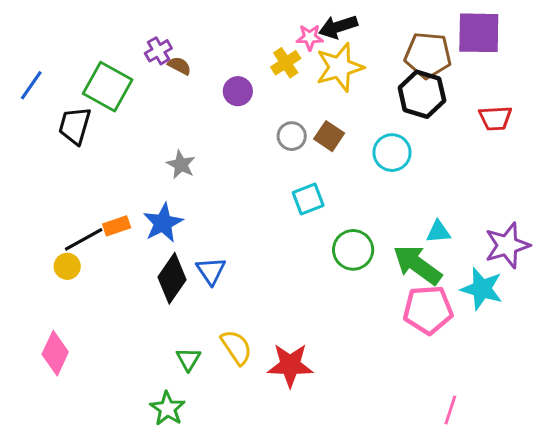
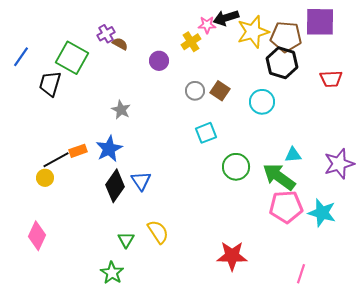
yellow star: (340, 67) -> (253, 32), moved
cyan star: (482, 289) -> (322, 213), moved
red star: (290, 365) -> (232, 256), moved

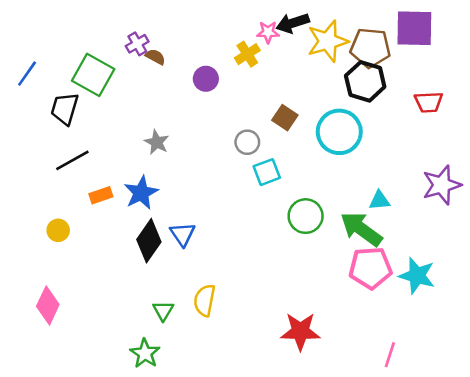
gray circle: (195, 91) -> (247, 142), moved
cyan circle: (262, 102) -> (339, 132), size x1.4
black line: (56, 160) -> (72, 160), moved
purple star: (339, 164) -> (442, 185), moved
yellow semicircle: (158, 232) -> (205, 300), turned -135

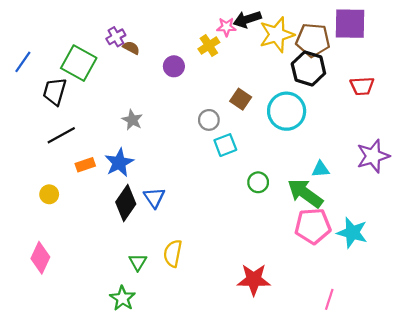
green circle: (306, 216) -> (258, 182), size x0.7

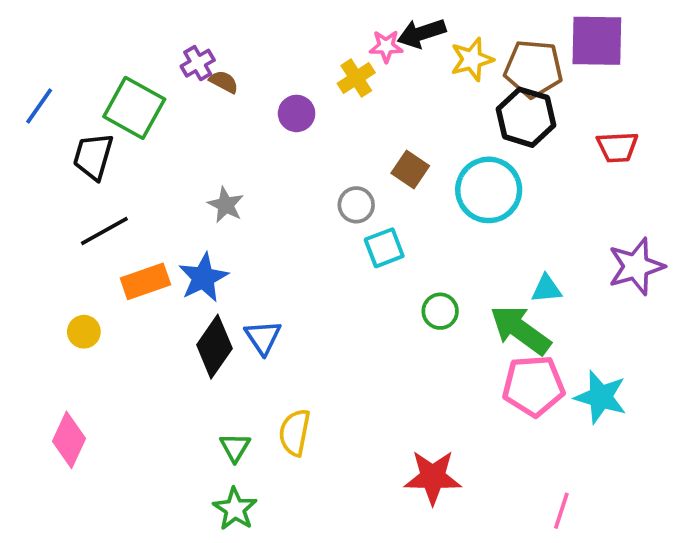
yellow star: (277, 35) -> (472, 59), size x0.7
orange rectangle: (85, 165) -> (145, 281), size x1.4
green star: (122, 298) -> (235, 509), moved

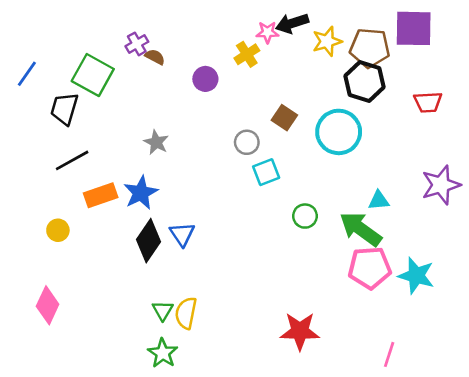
yellow semicircle: (295, 432) -> (186, 313), moved

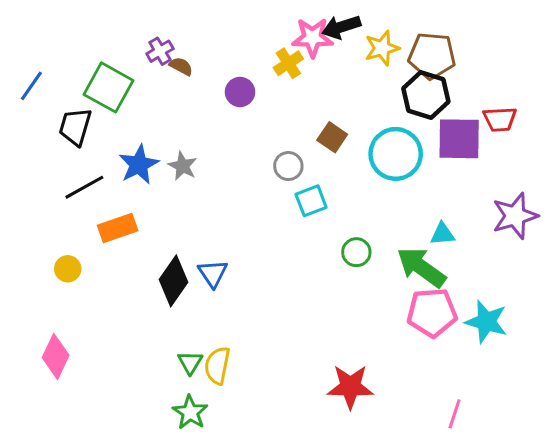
purple square: (414, 28) -> (459, 139), moved
pink star: (267, 32) -> (313, 38), size x1.5
blue star: (141, 193) -> (139, 165), moved

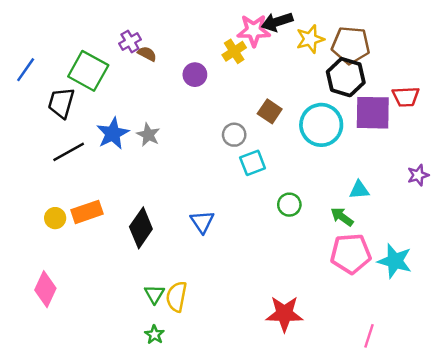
purple star: (515, 216) -> (418, 175), size x0.6
orange rectangle: (118, 228) -> (87, 212), moved
green arrow: (421, 267) -> (342, 217), size x0.6
blue triangle: (213, 273) -> (202, 222), moved
green star: (190, 412) -> (154, 335), size x0.7

